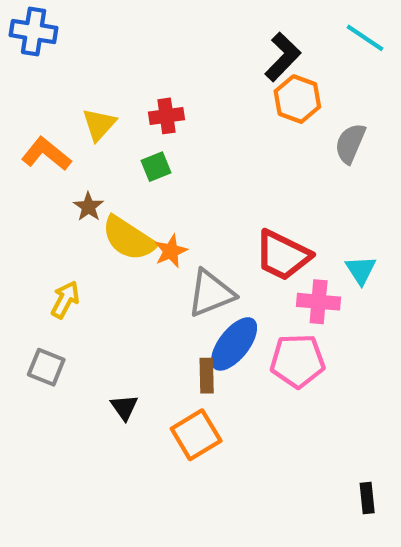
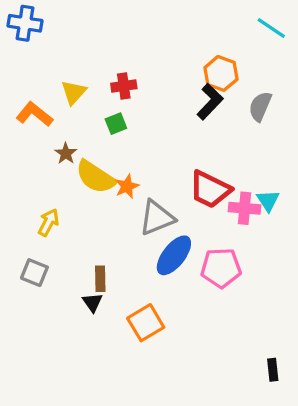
black L-shape: (283, 57) -> (210, 102), moved
pink cross: (319, 302) -> (245, 208), moved
brown rectangle: (207, 376) -> (100, 279), moved

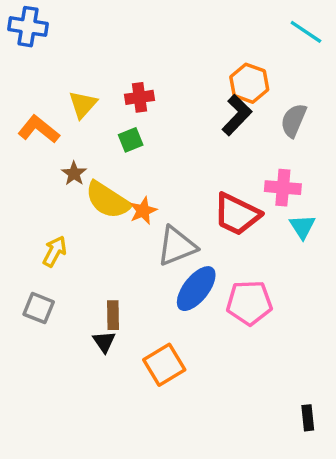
pink cross: (245, 208) -> (283, 188), moved

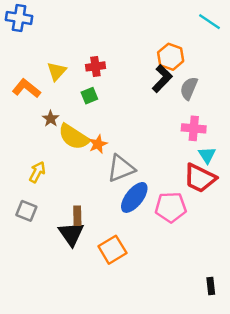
gray semicircle: (294, 120) -> (189, 88), moved
red trapezoid: (237, 214) -> (200, 178), moved
black triangle: (104, 342) -> (71, 234), size x1.6

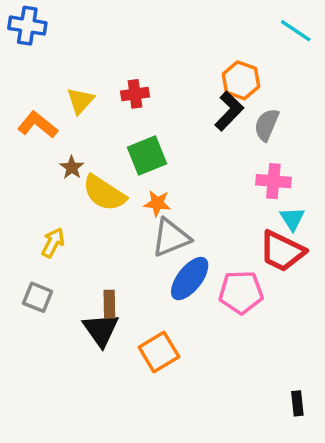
green square: (89, 96) -> (147, 155), moved, size x1.6
orange star: (98, 144) -> (157, 203), moved, turned 30

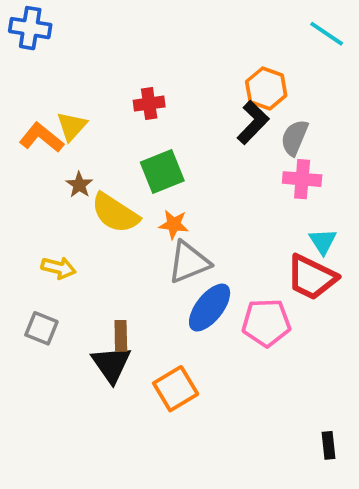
yellow triangle: (80, 101) -> (72, 126), moved
pink cross: (273, 181) -> (302, 179), moved
yellow arrow: (53, 243) -> (58, 268), turned 76

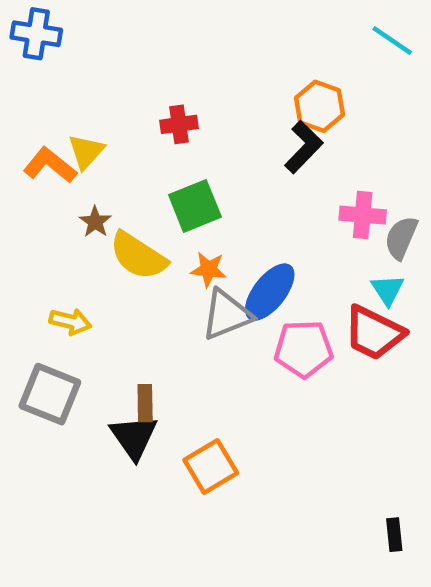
gray semicircle: (295, 138) -> (401, 238), moved
blue ellipse: (210, 308) -> (270, 292), moved
pink pentagon: (266, 323) -> (304, 349), moved
gray square: (41, 328) -> (50, 394), size x1.5

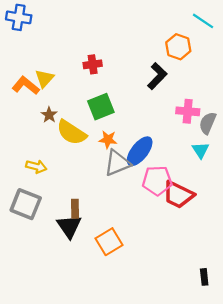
orange hexagon: (320, 106) -> (178, 47), moved
red trapezoid: (374, 333) -> (178, 195), moved

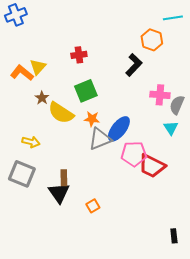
blue cross: (19, 17) -> (16, 15), turned -30
cyan line: (203, 21) -> (173, 18), turned -42
orange square: (109, 242) -> (93, 206), size x0.6

